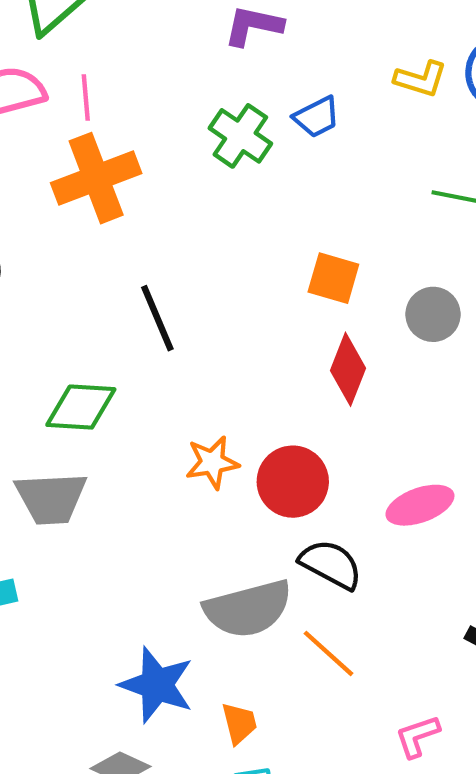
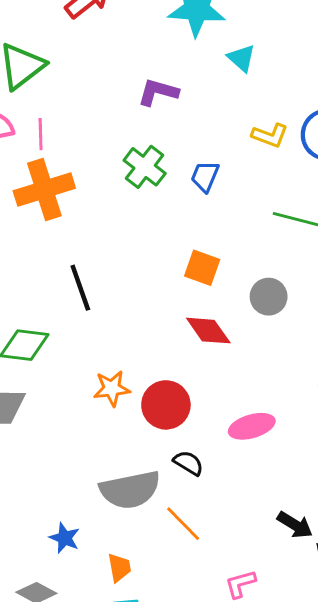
blue trapezoid: (317, 117) -> (205, 176), moved, turned 136
red diamond: (348, 369) -> (208, 331), turned -60
black semicircle: (331, 564) -> (188, 463), size x0.7
blue star: (157, 685) -> (65, 538), size x0.6

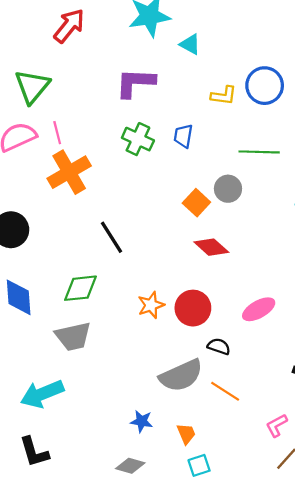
purple L-shape: (158, 92) -> (135, 83), size x1.4
orange square: (202, 268) -> (196, 203), turned 36
gray circle: (269, 297) -> (228, 189), moved

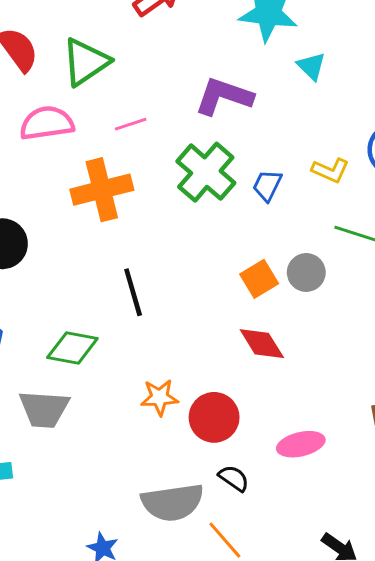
yellow L-shape: (224, 96) -> (330, 170), moved
pink line: (57, 133) -> (131, 124), moved, turned 70
green cross: (138, 139) -> (206, 172), size x1.4

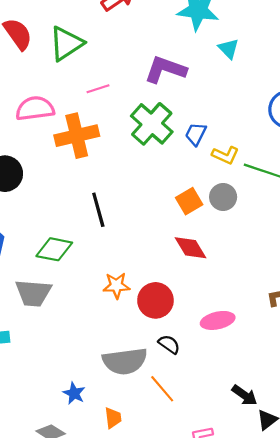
pink semicircle: (47, 123) -> (35, 109), moved
yellow L-shape: (330, 170) -> (225, 155), moved

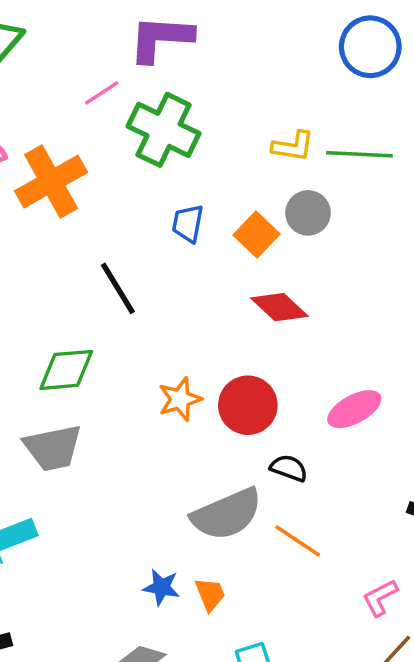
pink line: (98, 89) -> (102, 93), moved
blue trapezoid: (196, 134) -> (188, 223), moved
orange trapezoid: (113, 418) -> (210, 594), moved

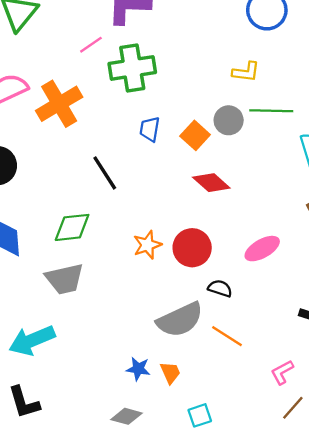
green cross: (164, 130) -> (132, 68), turned -33
yellow L-shape: (293, 146) -> (246, 72), moved
green line: (359, 154) -> (271, 111), moved

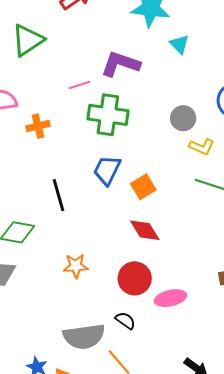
orange cross: (59, 104) -> (38, 126), size x0.6
gray circle: (229, 120) -> (183, 118), moved
blue trapezoid: (150, 129) -> (107, 170), size x1.4
red circle: (192, 248) -> (135, 278), moved

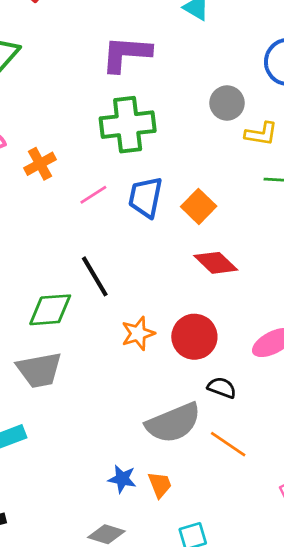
pink line: (79, 85) -> (93, 195), moved
black line: (58, 195) -> (95, 276), moved
red circle: (135, 278) -> (194, 337), moved

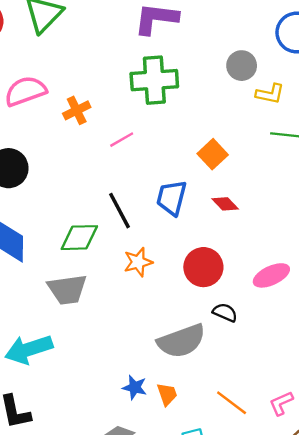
blue trapezoid: (146, 197) -> (172, 198), moved
red diamond: (216, 263) -> (225, 204), size x0.7
orange star: (138, 333) -> (138, 262), moved
orange line: (228, 444) -> (232, 403), moved

